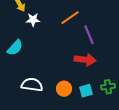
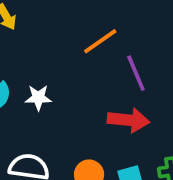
white star: (33, 20) -> (38, 98), moved

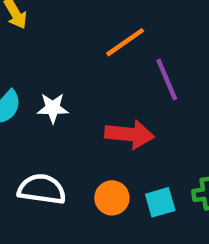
red arrow: (128, 120) -> (130, 134), moved

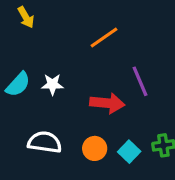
purple line: (167, 79) -> (140, 81), moved
cyan square: (160, 202) -> (129, 152), turned -30

